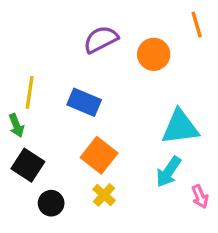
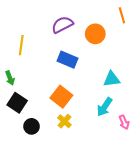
yellow line: (30, 92) -> (21, 45), moved
blue rectangle: (84, 102) -> (68, 60), moved
cyan triangle: (180, 127) -> (112, 79), size x0.7

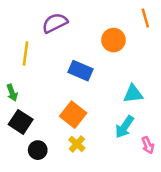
purple semicircle: (62, 25) -> (55, 23), moved

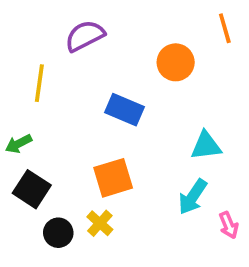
green arrow: (12, 93) -> (18, 144), turned 84
orange square: (73, 115) -> (113, 178), turned 35
yellow cross: (77, 144) -> (100, 223), moved

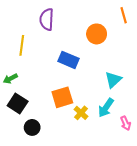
purple semicircle: (85, 36) -> (47, 19), turned -60
cyan triangle: (206, 146) -> (113, 80), turned -36
yellow cross: (100, 223) -> (81, 113), moved

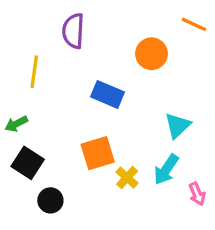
orange line: (124, 15) -> (194, 24), turned -49

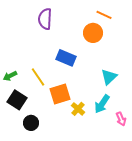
orange line: (194, 24) -> (104, 15), moved
yellow line: (34, 72) -> (38, 77), moved, turned -42

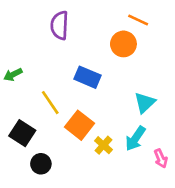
green arrow: (10, 76) -> (13, 75), moved
orange square: (60, 94) -> (80, 125), turned -35

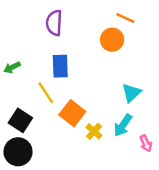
blue rectangle: (88, 77) -> (60, 66), moved, turned 65
black circle: (41, 164) -> (18, 152), moved, size x1.5

